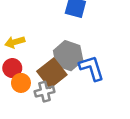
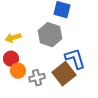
gray hexagon: (68, 56) -> (50, 35), moved
brown square: (52, 73) -> (64, 74), moved

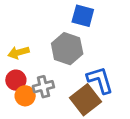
gray cross: (37, 78) -> (43, 87), moved

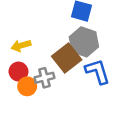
gray hexagon: (67, 49) -> (84, 42), moved
brown square: (85, 100) -> (67, 58), moved

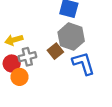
brown square: (67, 58) -> (55, 51), size x0.6
gray cross: (44, 78) -> (27, 57), moved

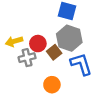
red circle: (12, 63) -> (38, 44), moved
orange circle: (19, 77) -> (52, 85), moved

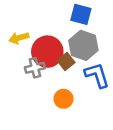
yellow arrow: (14, 41) -> (19, 38), moved
red circle: (38, 44) -> (47, 52), size x1.6

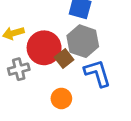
gray cross: (35, 68) -> (19, 69), moved

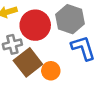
brown square: (64, 58) -> (28, 62), moved, size x1.6

